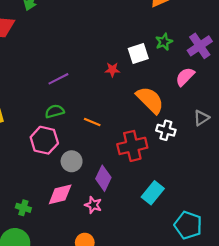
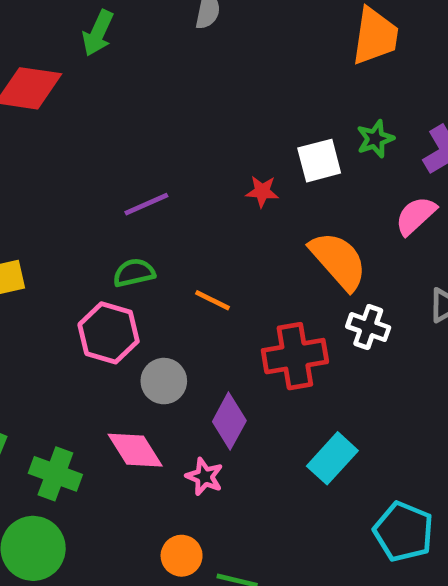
pink diamond: (60, 194) -> (135, 450), turned 68
green cross: (23, 208) -> (55, 474), size x1.5

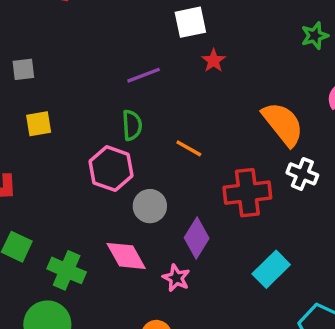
white square: (319, 161) -> (190, 22), moved
red star: (262, 191) -> (214, 61), moved, turned 30
green semicircle: (134, 273) -> (132, 125), turned 96

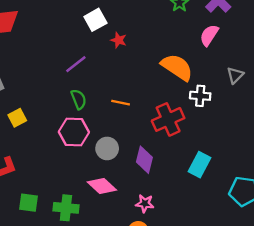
pink star: (176, 278) -> (145, 203), moved

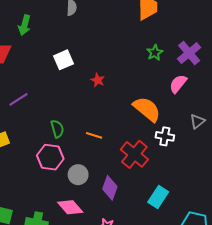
white square: (95, 20) -> (64, 60), moved
purple line: (76, 64) -> (19, 99), moved
red cross: (168, 119) -> (134, 154), turned -32

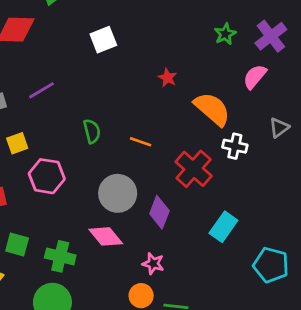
red star: (98, 80) -> (168, 78), moved
pink hexagon: (50, 157) -> (47, 176), moved
gray circle: (78, 175) -> (118, 193), size x1.4

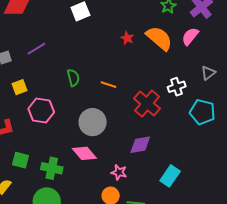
orange semicircle: (212, 109) -> (159, 38), moved
white cross: (235, 146) -> (177, 87), turned -30
purple diamond: (159, 212) -> (140, 145), moved, turned 60
cyan rectangle: (223, 227) -> (170, 176), moved
cyan pentagon: (271, 265) -> (202, 112), moved

